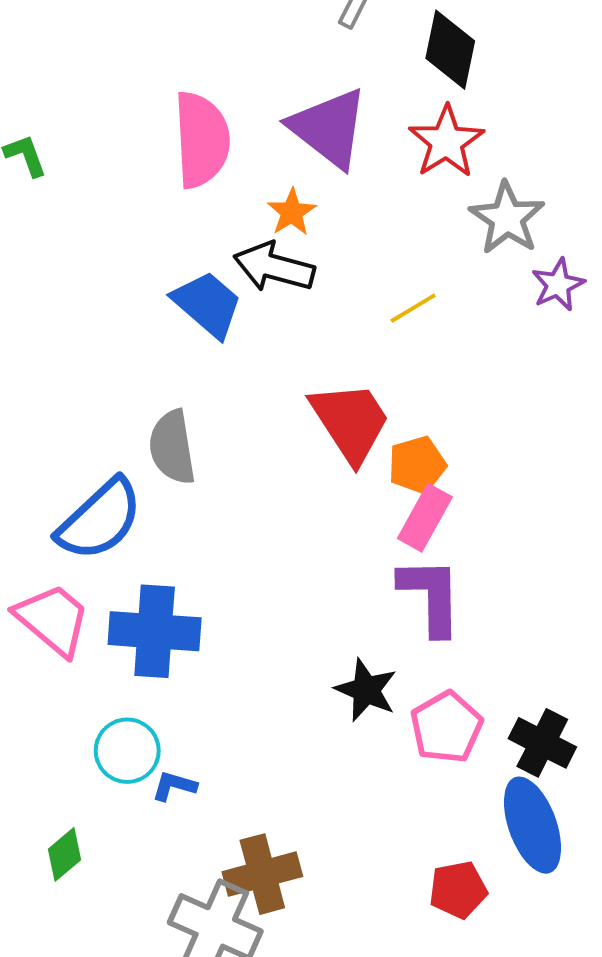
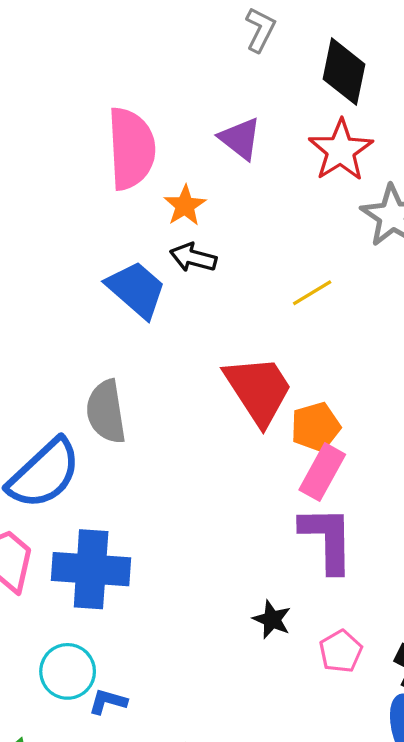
purple triangle: (329, 128) -> (240, 139), size x0.6
orange star: (292, 212) -> (185, 206), moved
black arrow: (274, 267) -> (193, 258), size x0.7
black star: (366, 690) -> (272, 619), size x0.7
pink pentagon: (446, 727) -> (341, 651), size x0.7

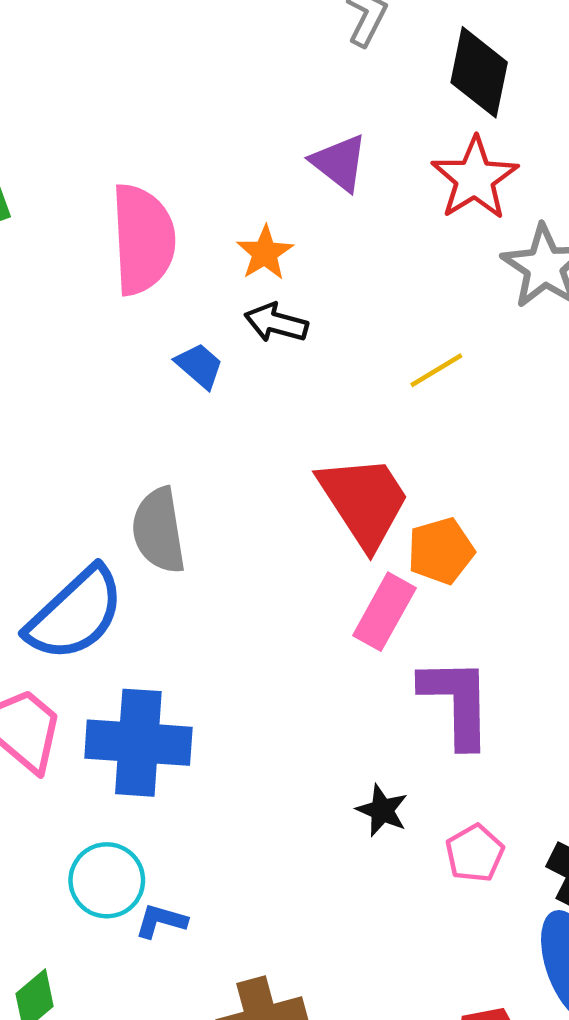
pink semicircle: (131, 149) -> (143, 239), moved
blue trapezoid: (136, 289) -> (199, 366), size x0.6
pink rectangle: (322, 472) -> (384, 612), moved

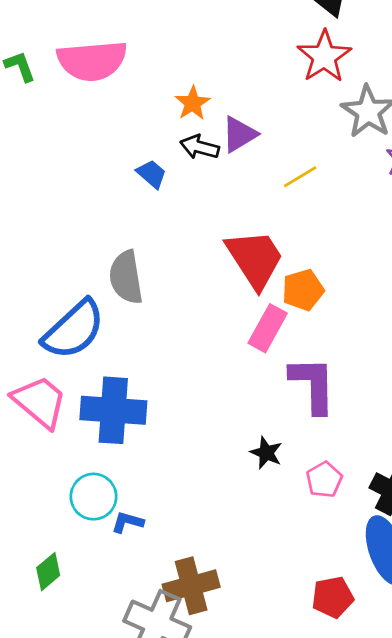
purple triangle: (339, 163) -> (239, 134), moved, turned 51
pink semicircle: (143, 239) -> (92, 61), moved, turned 88

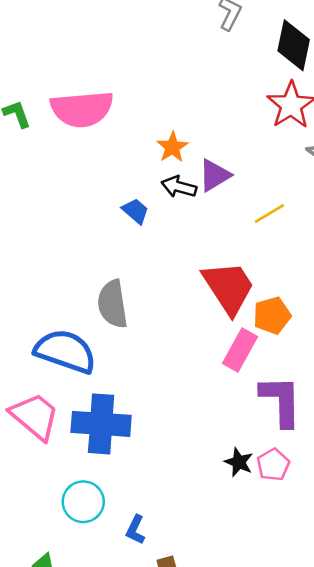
blue semicircle: (74, 330) -> (65, 351), turned -118
pink pentagon: (324, 480) -> (273, 465), moved
blue L-shape: (127, 522) -> (136, 530), moved, turned -80

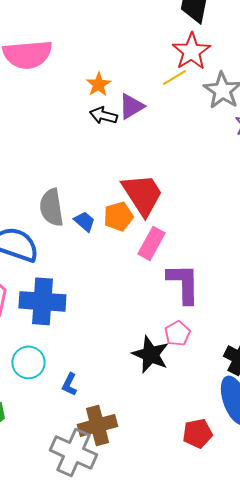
blue trapezoid: (136, 211) -> (84, 221), moved
yellow line: (269, 214) -> (174, 77), moved
orange pentagon: (272, 316) -> (118, 216), moved
black star: (239, 462) -> (150, 354), moved, size x1.6

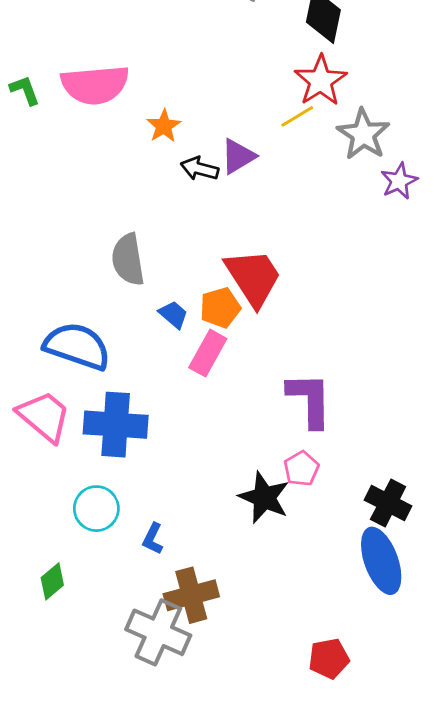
orange star: (98, 84) -> (164, 126), moved
gray semicircle: (51, 207) -> (128, 259), moved
pink rectangle: (151, 243) -> (208, 353), moved
red pentagon: (197, 433) -> (329, 658), moved

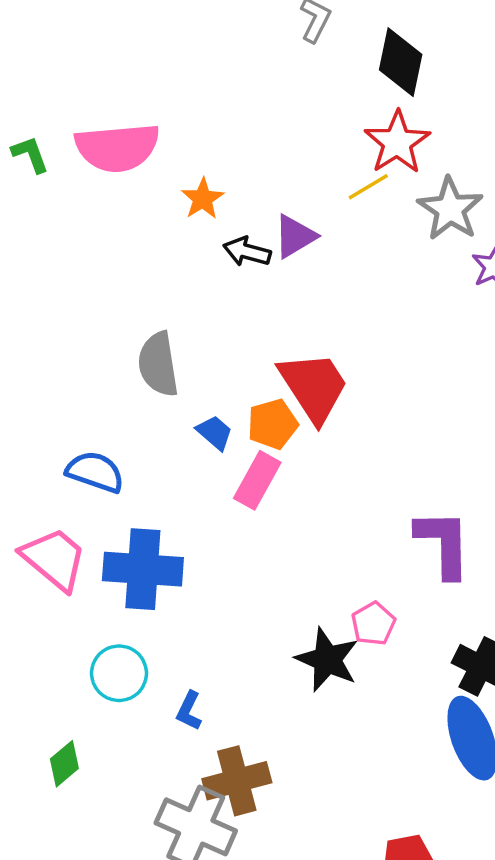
blue semicircle: (77, 346) -> (95, 472), size x0.7
purple L-shape: (310, 400) -> (443, 544), moved

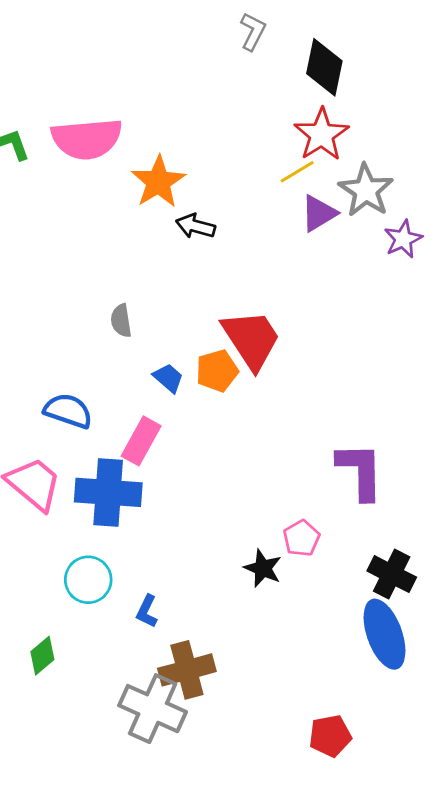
orange star: (203, 199) -> (158, 182), size x1.5
purple triangle: (295, 236) -> (319, 213), moved
gray semicircle: (158, 364) -> (121, 321), size x0.6
pink rectangle: (257, 480) -> (141, 441), moved
black star: (327, 660) -> (263, 568), size x0.7

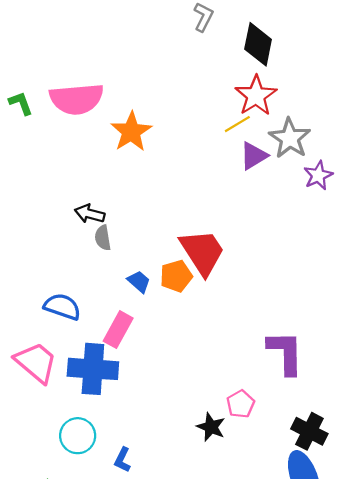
black arrow: (196, 226) -> (90, 214), moved

